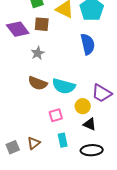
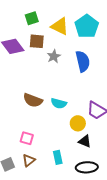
gray star: (38, 53) -> (54, 56), moved
cyan semicircle: (64, 86) -> (59, 103), size x0.7
pink square: (56, 115) -> (27, 138), moved, turned 32

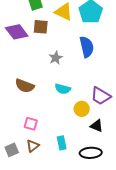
gray star: (54, 56) -> (56, 58), moved
brown semicircle: (33, 100) -> (25, 86), moved
black triangle: (85, 141) -> (97, 126), moved

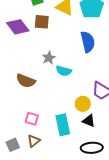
gray star: (56, 58) -> (49, 58), moved
cyan semicircle: (63, 89) -> (64, 71), moved
black triangle: (97, 126) -> (89, 121), moved
cyan rectangle: (62, 143) -> (63, 125), moved, size x1.5

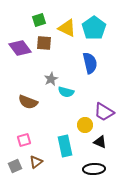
pink square: (32, 119) -> (24, 140), moved, turned -32
black triangle: (89, 121) -> (100, 142), moved

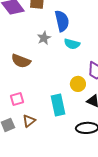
blue semicircle: (90, 63) -> (62, 21), moved
cyan semicircle: (66, 92) -> (72, 44), moved

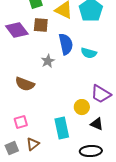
cyan semicircle: (72, 44) -> (89, 53), moved

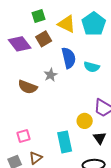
brown square: (41, 25) -> (44, 39), turned -35
brown semicircle: (25, 84) -> (28, 87), moved
black triangle: (97, 124) -> (100, 138), turned 32

